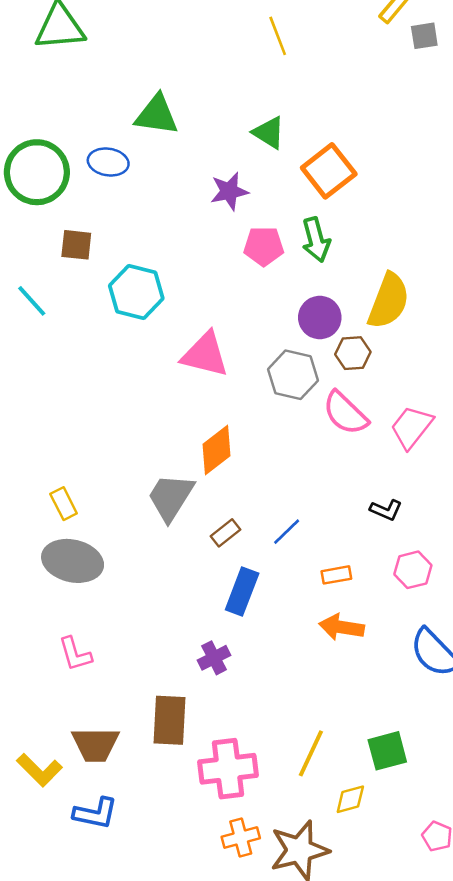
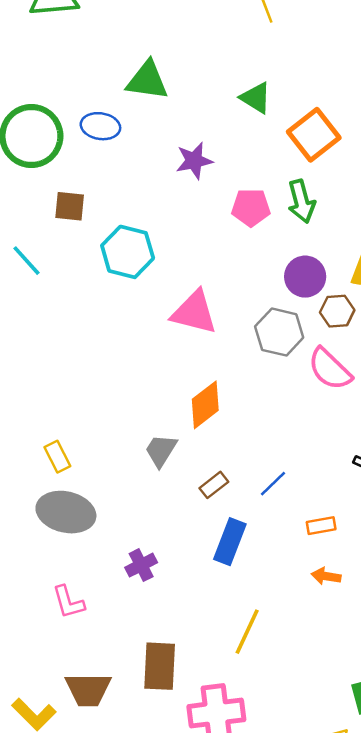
purple star: (229, 191) -> (194, 161), moved
gray trapezoid: (171, 497) -> (161, 450), size x0.7
orange arrow: (341, 627) -> (326, 576), size x0.7
purple cross: (214, 658) -> (141, 565), moved
yellow line: (311, 753) -> (247, 632), moved

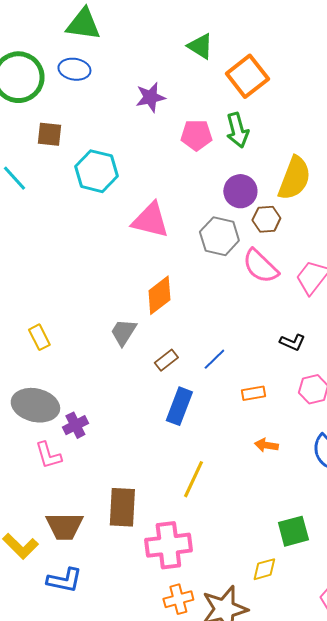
green triangle: (147, 81) -> (83, 24), moved
gray ellipse: (66, 512) -> (35, 405), moved
purple cross: (141, 565) -> (75, 425), moved
orange arrow: (326, 576) -> (266, 445), moved

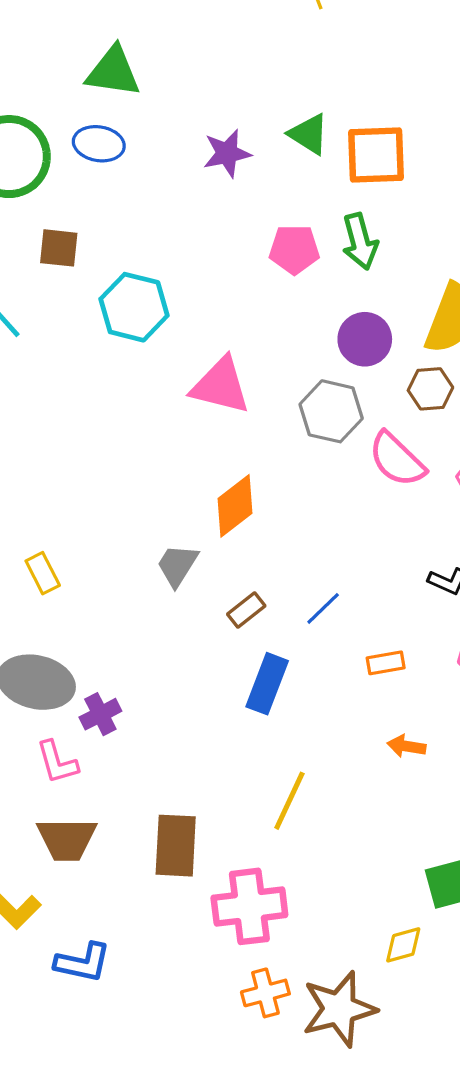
green triangle: (200, 46) -> (309, 134), moved
orange square: (247, 76) -> (376, 155), turned 36
purple star: (150, 97) -> (227, 153), moved
brown hexagon: (266, 219) -> (430, 389), moved
brown trapezoid: (64, 526) -> (67, 839), moved

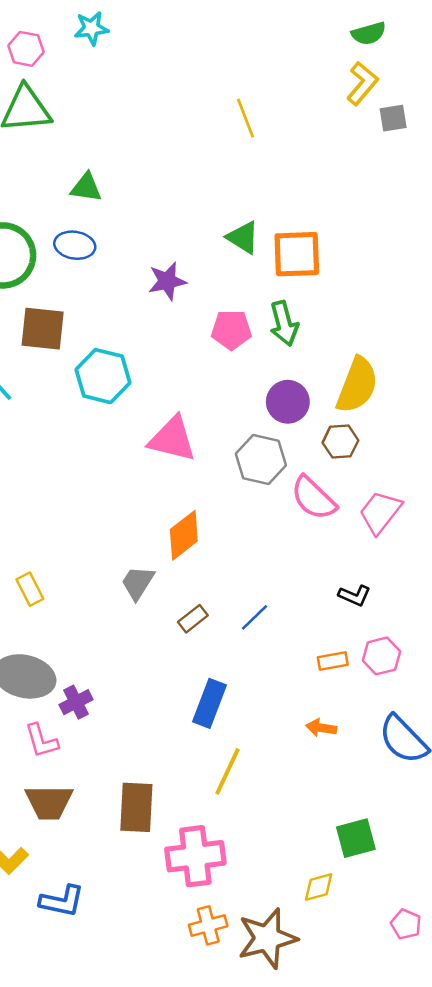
green triangle: (113, 72) -> (86, 187), size x0.7
purple star: (227, 153) -> (167, 281), moved
brown square: (59, 248) -> (43, 329), size x1.4
orange rectangle: (386, 663) -> (333, 661), moved
blue rectangle: (267, 684) -> (210, 703), moved

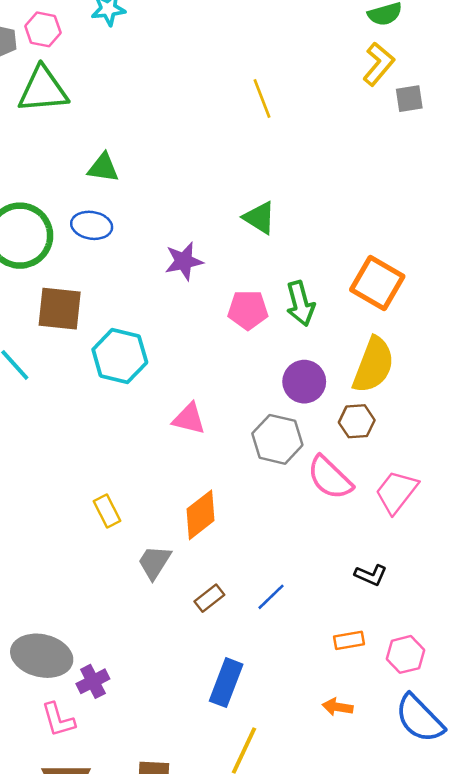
orange square: (297, 254) -> (377, 283), moved, turned 32
pink triangle: (172, 439) -> (189, 419), size x0.7
yellow rectangle: (30, 589) -> (107, 511), moved
pink hexagon: (382, 656) -> (405, 654), moved

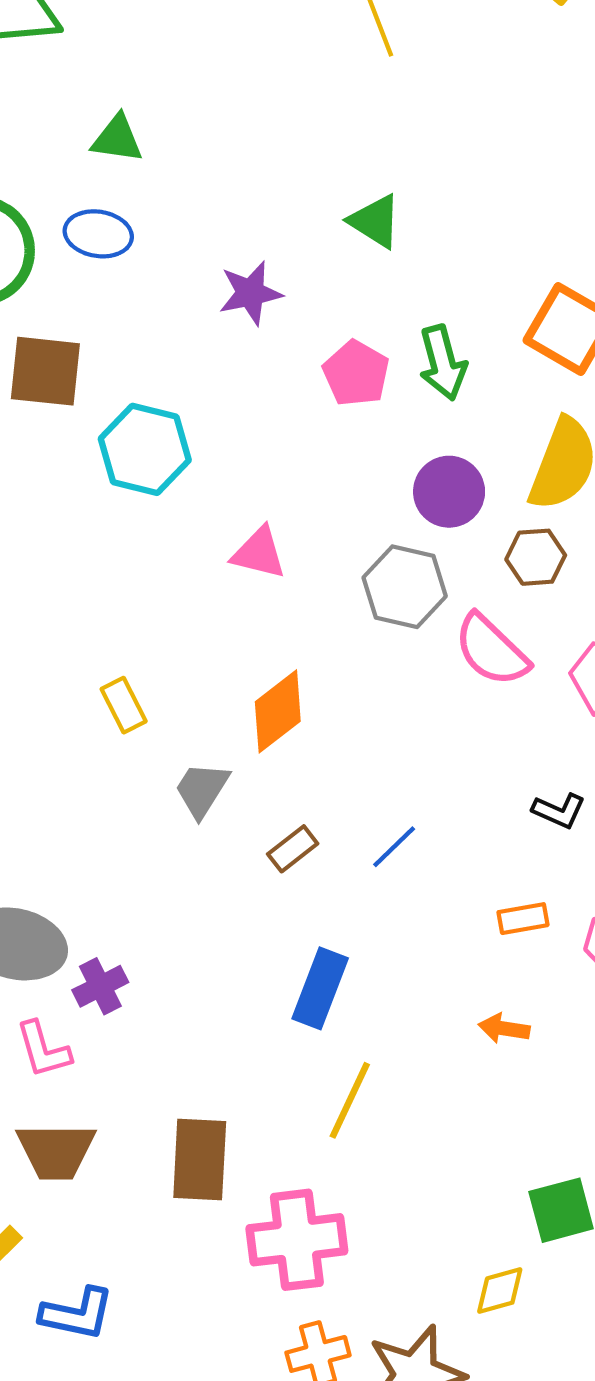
pink pentagon: (248, 310) -> (356, 373), turned 30

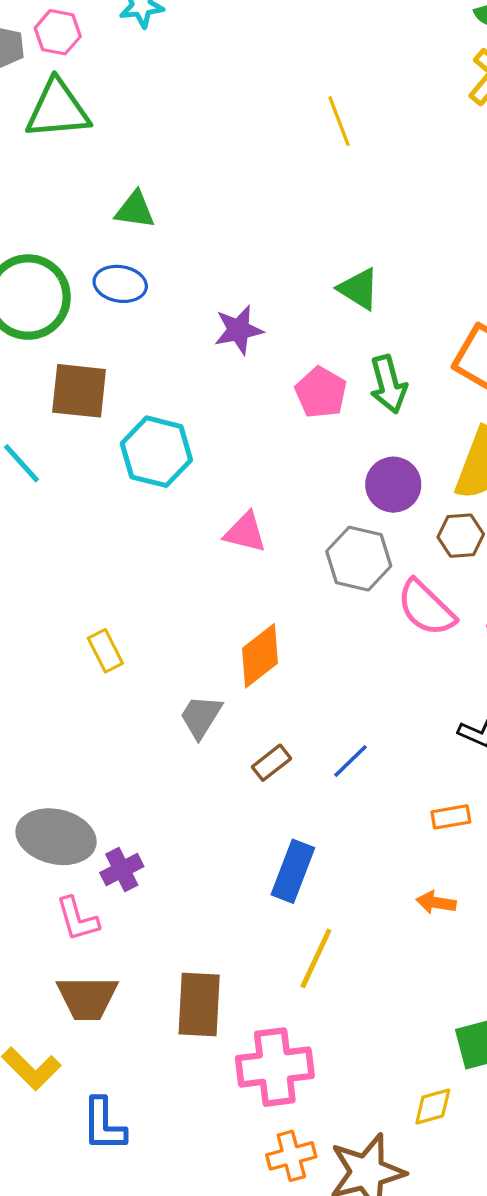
green triangle: (375, 221) -> (359, 289), moved
yellow rectangle: (124, 705) -> (105, 651), moved
blue L-shape: (77, 1314) -> (104, 1125), turned 78

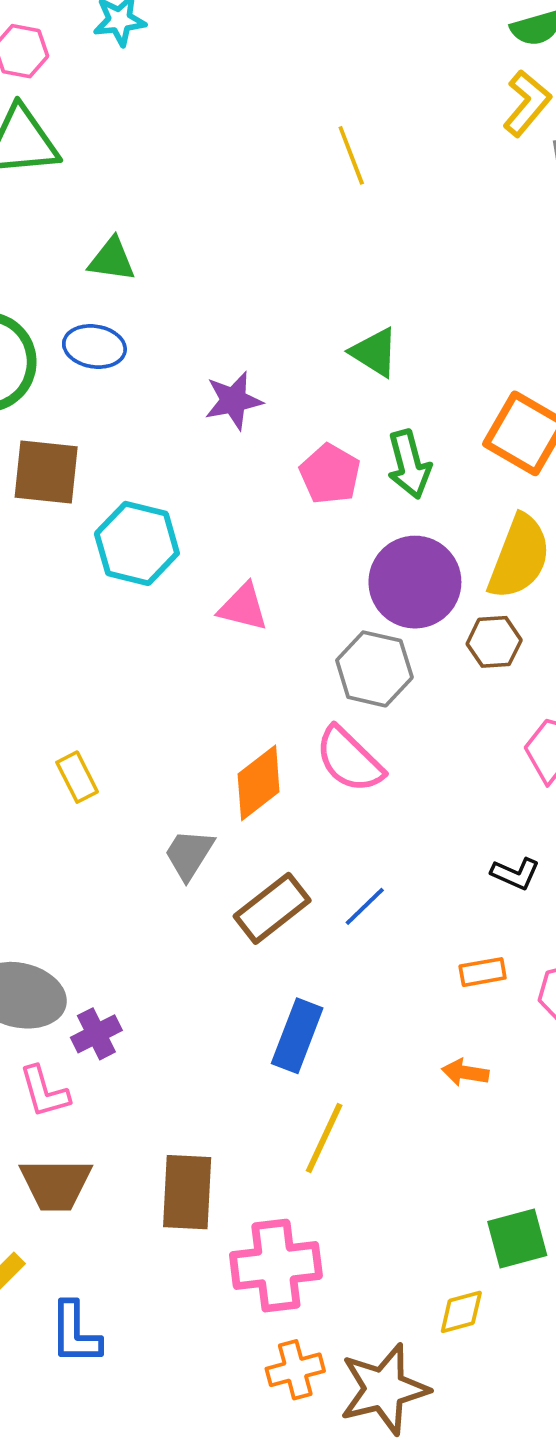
purple circle: (393, 485) -> (415, 582), size x1.4
pink triangle: (245, 532) -> (243, 607), moved
pink semicircle: (426, 608) -> (349, 760), moved
brown rectangle: (272, 763) -> (272, 908), size x1.6

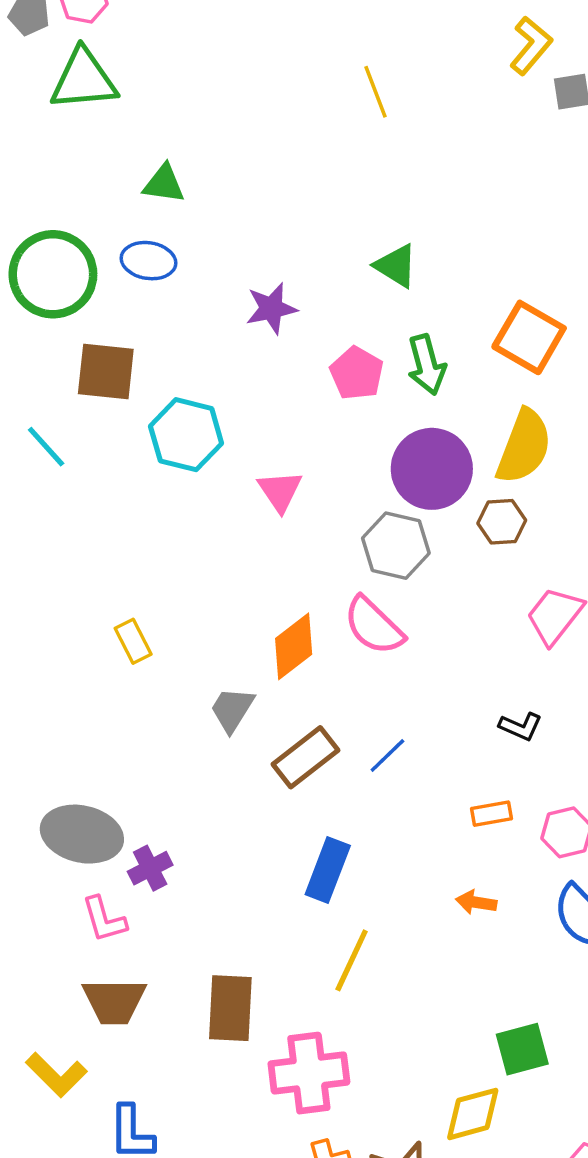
pink triangle: (243, 607) -> (280, 491), turned 42
yellow diamond: (461, 1312) -> (473, 1114), size x1.4

